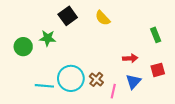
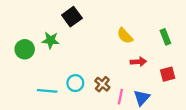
yellow semicircle: (103, 18) -> (125, 36), moved
cyan circle: (71, 78) -> (75, 83), size x0.6
blue triangle: (133, 82) -> (142, 98), moved

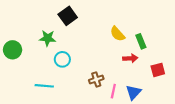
green rectangle: (165, 37) -> (141, 41), moved
green circle: (25, 49) -> (13, 50), moved
cyan circle: (75, 83) -> (62, 59), moved
brown cross: (102, 84) -> (96, 79), turned 32

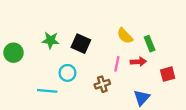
black square: (68, 16) -> (81, 44), moved, turned -30
cyan circle: (62, 59) -> (67, 73), moved
pink line: (113, 91) -> (117, 64), moved

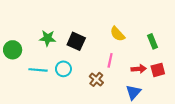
green rectangle: (150, 44) -> (152, 41), moved
red arrow: (138, 62) -> (139, 69), moved
brown cross: (102, 84) -> (96, 79), turned -32
cyan line: (47, 91) -> (38, 70), moved

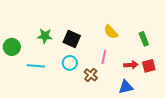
cyan circle: (63, 69) -> (70, 63), moved
blue triangle: (133, 92) -> (126, 87), turned 35

